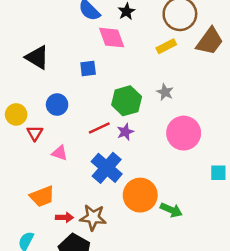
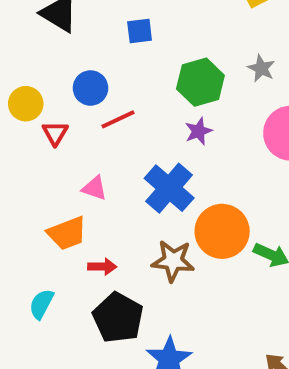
red line: (99, 128) -> (118, 119), moved
pink triangle: (60, 153) -> (94, 188), moved
brown star: (93, 217) -> (173, 261), moved

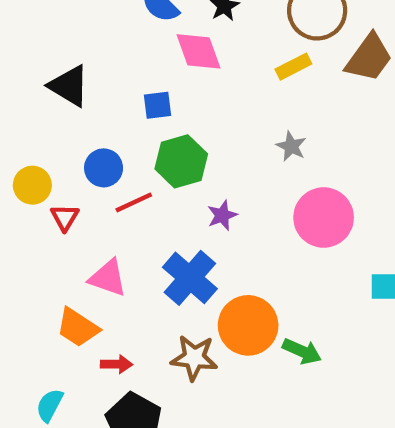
green hexagon: (200, 82) -> (181, 161), moved
pink triangle: (94, 188) -> (108, 278), size x1.4
orange trapezoid: (67, 233) -> (78, 328), turned 54

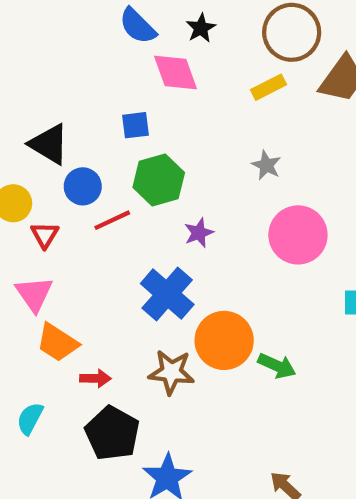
black triangle: (69, 86) -> (49, 144), moved
pink triangle: (108, 278) -> (34, 294), moved, turned 36

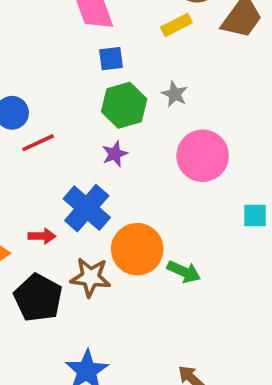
blue square: (135, 125) -> (111, 59), moved
green hexagon: (159, 180) -> (124, 105), moved
red arrow: (95, 378) -> (42, 236), moved
black pentagon: (112, 433) -> (38, 298), moved

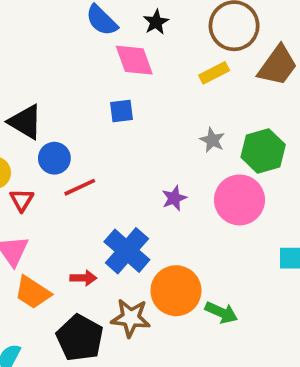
blue square: (111, 59) -> (122, 111), moved
green hexagon: (124, 105) -> (263, 151), moved
purple star: (115, 154) -> (174, 198), moved

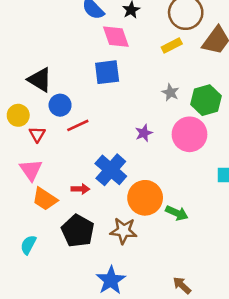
blue square: (122, 111) -> (107, 72), size x1.5
brown star: (131, 318) -> (124, 231), moved

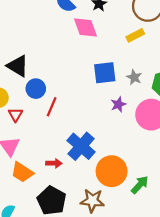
blue square: (107, 72) -> (105, 73), moved
red line: (78, 125) -> (52, 107), turned -42
purple star: (144, 133) -> (118, 104), moved
green arrow: (177, 213) -> (140, 185), turned -72

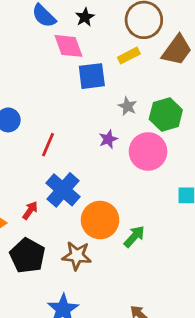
blue square: (105, 73) -> (92, 76), moved
red line: (52, 107) -> (48, 145), moved
red arrow: (54, 163) -> (30, 210), turned -56

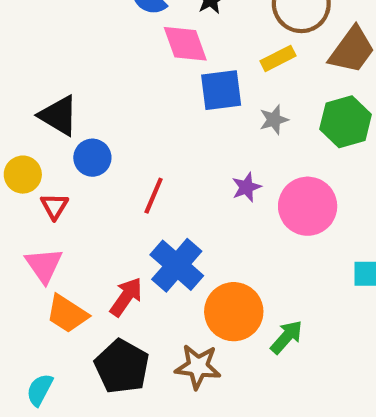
gray star: (127, 106) -> (274, 120), moved, turned 30
green hexagon: (166, 114) -> (346, 122), moved
red arrow: (30, 210) -> (126, 297), size x1.4

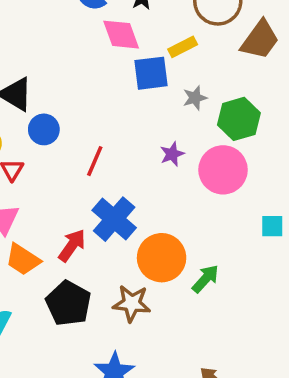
yellow rectangle: (278, 58) -> (183, 47), moved
green hexagon: (346, 122) -> (239, 119), moved

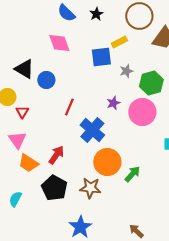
pink diamond: (121, 35) -> (59, 43), moved
blue circle: (44, 129) -> (46, 80), moved
blue cross: (114, 219) -> (92, 130), moved

